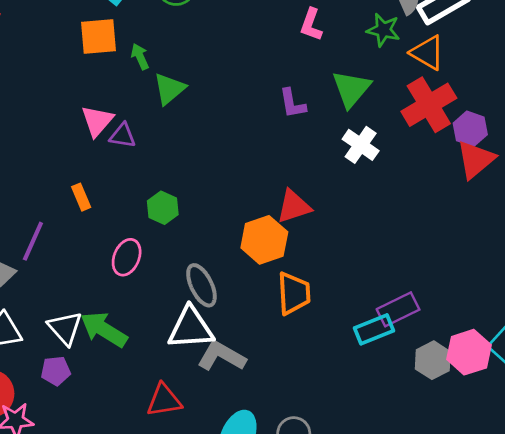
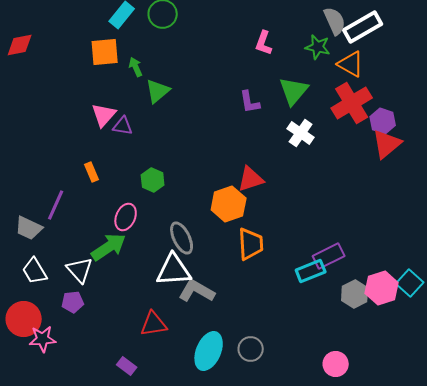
green arrow: (104, 329) -> (109, 247), moved, turned 114

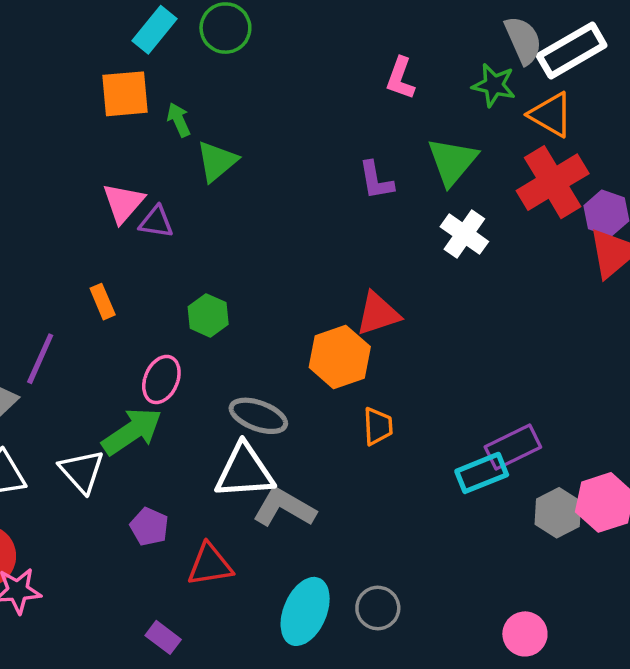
gray ellipse: (182, 238) -> (258, 416), turned -44
orange trapezoid: (251, 244) -> (378, 426), size x0.7
purple pentagon: (73, 302) -> (149, 527), moved, turned 30

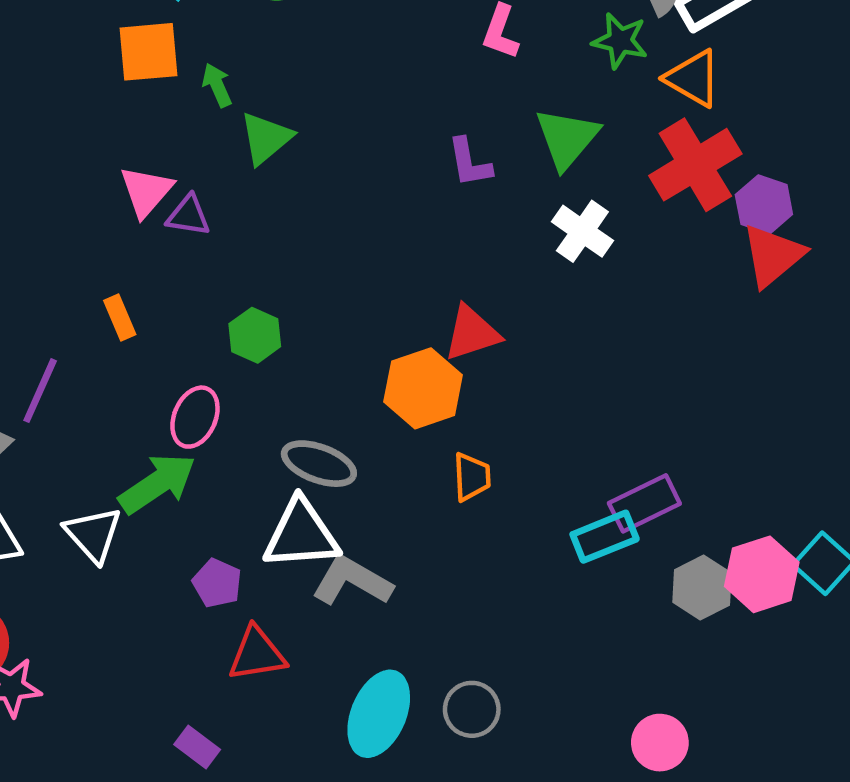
purple pentagon: (149, 527) -> (217, 583), moved

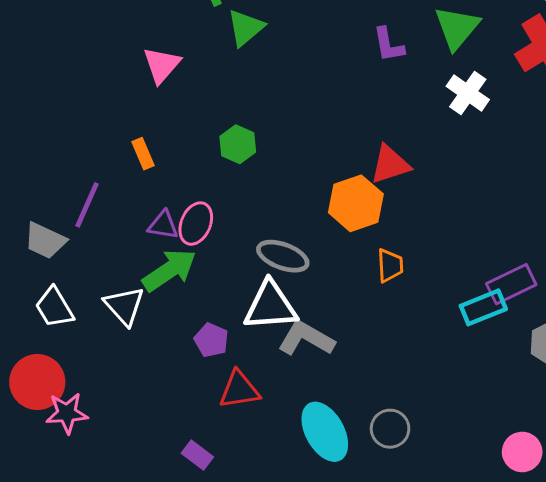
purple triangle: (188, 216) -> (163, 225), moved
green hexagon: (255, 335) -> (238, 144), moved
cyan ellipse: (379, 714) -> (325, 432), turned -52

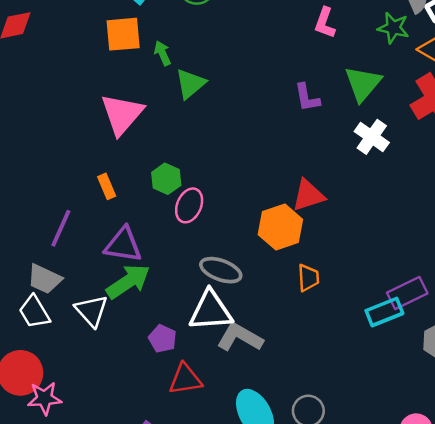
pink triangle: (162, 65) -> (122, 114), size x1.4
green hexagon: (238, 144) -> (166, 179), moved
pink ellipse: (196, 224) -> (189, 205), moved
purple triangle: (163, 225) -> (123, 245), size x1.5
gray trapezoid: (45, 241) -> (44, 279), moved

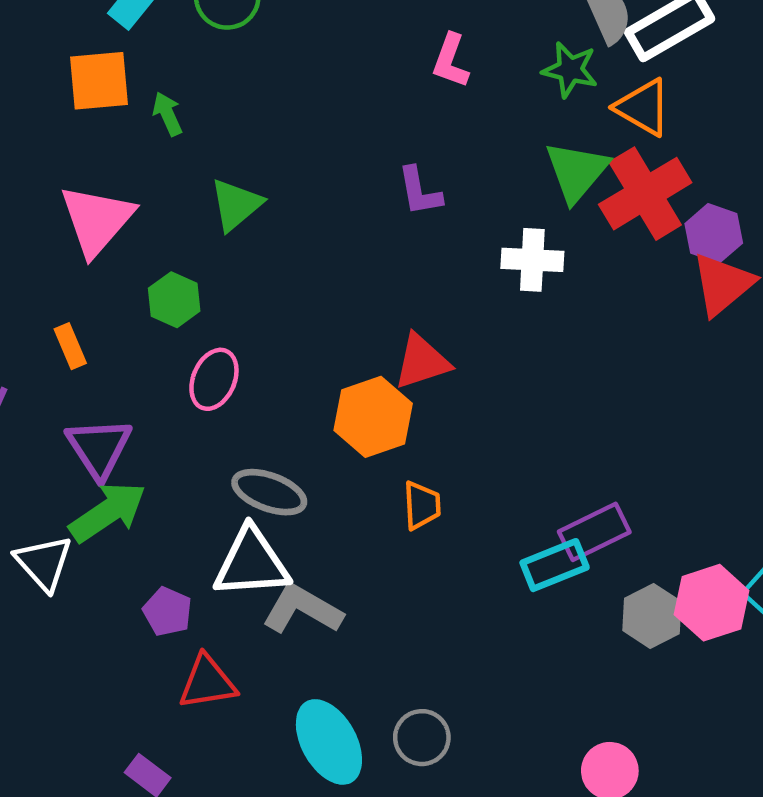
green triangle: (190, 84) -> (236, 205), moved
green triangle: (363, 84) -> (577, 171), moved
white cross: (372, 137) -> (532, 260), turned -32
green hexagon: (166, 179) -> (174, 300), moved
purple triangle: (123, 245) -> (99, 448), turned 48

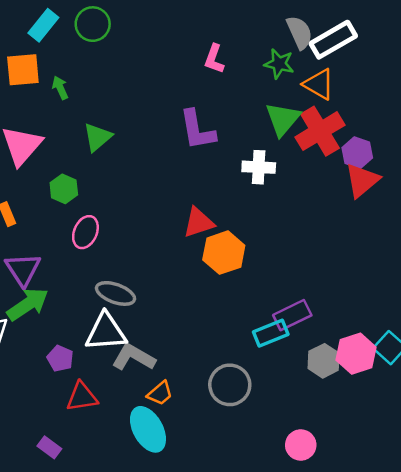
purple L-shape: (420, 191) -> (197, 130), size x1.5
orange hexagon: (373, 417) -> (224, 253), moved
orange trapezoid: (422, 505) -> (160, 393), moved, turned 52
gray circle: (422, 738) -> (230, 385), moved, size x1.4

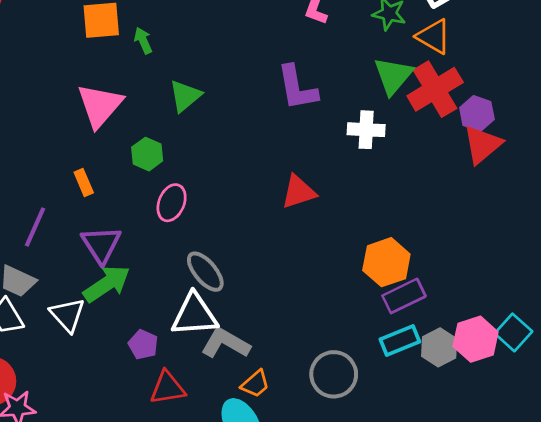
orange hexagon: (224, 253) -> (386, 262), moved
gray ellipse: (116, 293) -> (205, 272), turned 30
cyan rectangle: (271, 333) -> (400, 341), moved

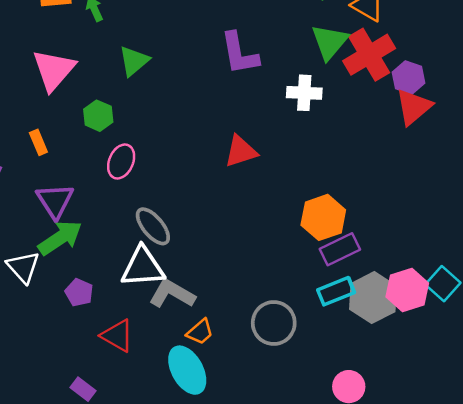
purple pentagon: (143, 345) -> (79, 292), moved
gray hexagon: (439, 347) -> (373, 298), size x1.4
red triangle: (167, 388) -> (117, 336), turned 39

